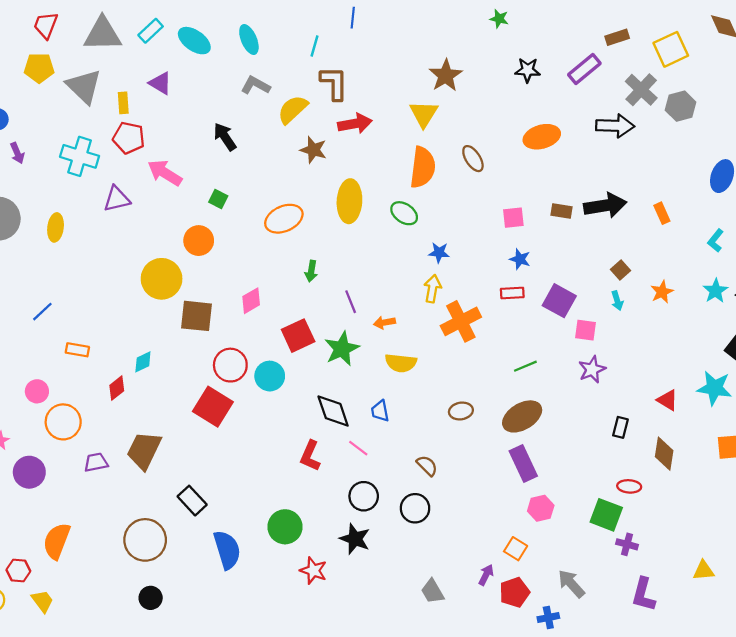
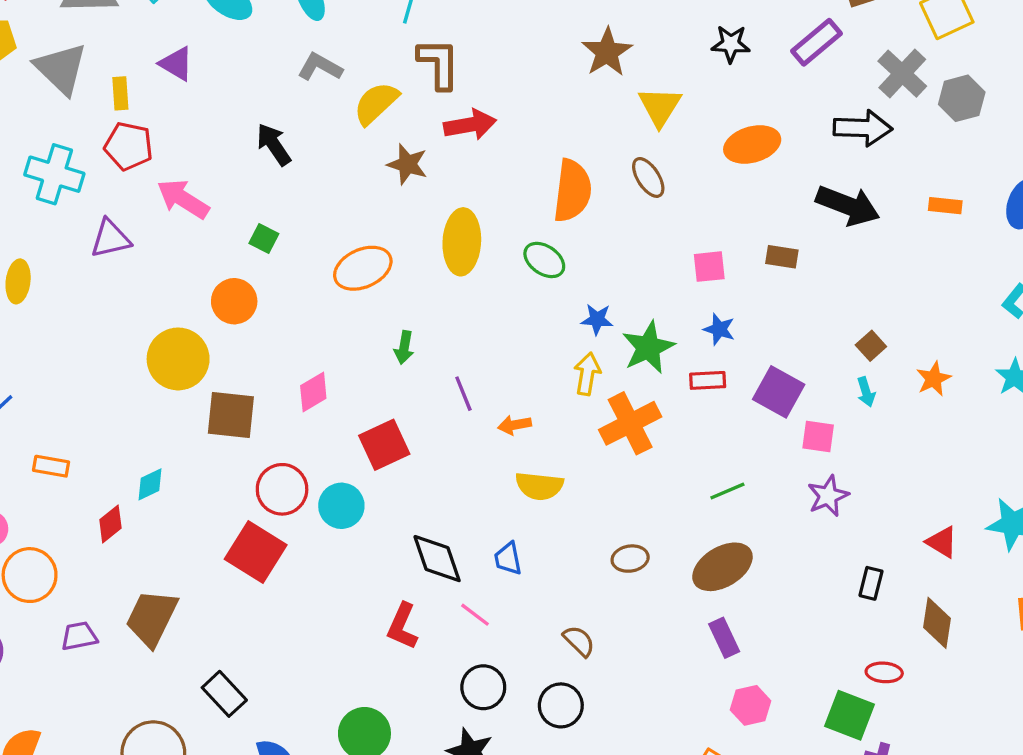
yellow triangle: (424, 114) -> (660, 107), moved
black arrow: (605, 206) -> (848, 206), moved, turned 30
orange rectangle: (662, 213) -> (945, 206), moved, turned -60
green star: (342, 349) -> (648, 347), moved
purple rectangle: (523, 463) -> (724, 638), size x0.7

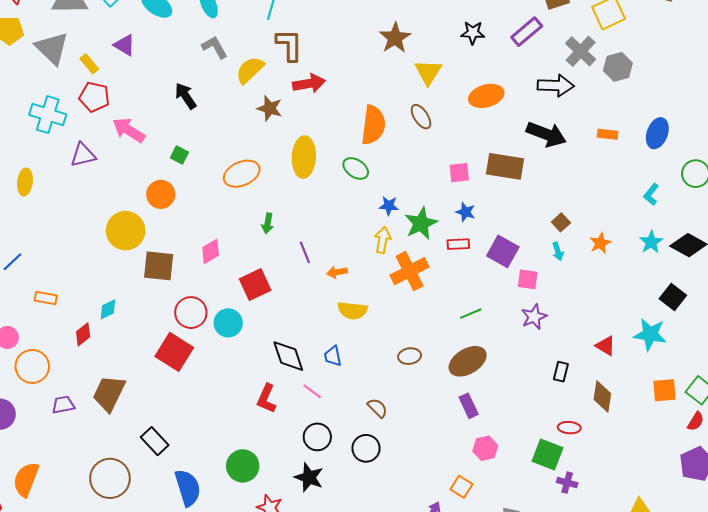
gray L-shape: (320, 67) -> (215, 47), turned 32
yellow rectangle: (120, 93) -> (89, 64), turned -36
brown rectangle: (782, 257) -> (505, 166), size x1.8

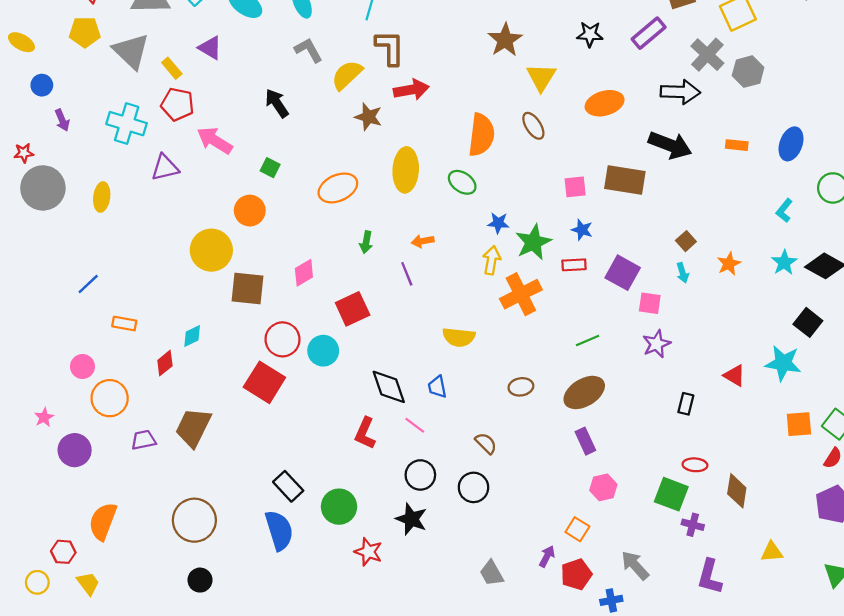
orange arrow: (337, 272) -> (423, 241), moved
brown diamond: (602, 397) -> (737, 491), moved
black rectangle: (155, 441) -> (288, 486), moved

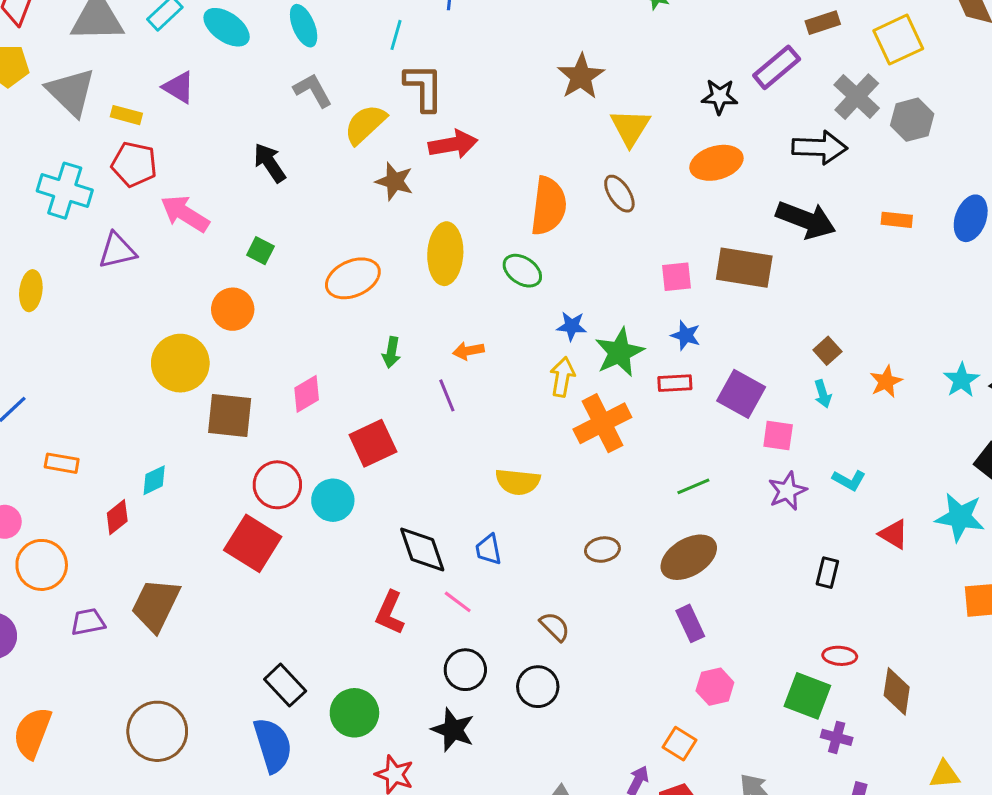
black star: (590, 34) -> (720, 97), moved
yellow rectangle: (172, 68) -> (126, 115), turned -35
cyan L-shape: (784, 211) -> (849, 480), moved, turned -100

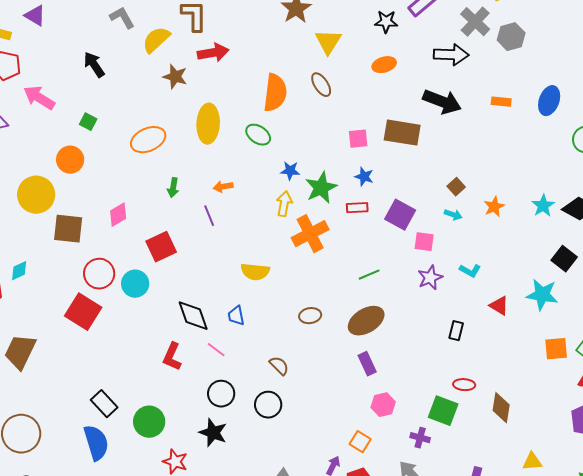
orange ellipse: (716, 163) -> (384, 65), size x0.7
cyan arrow: (823, 394) -> (453, 215), turned -54
purple cross: (837, 737) -> (420, 438), moved

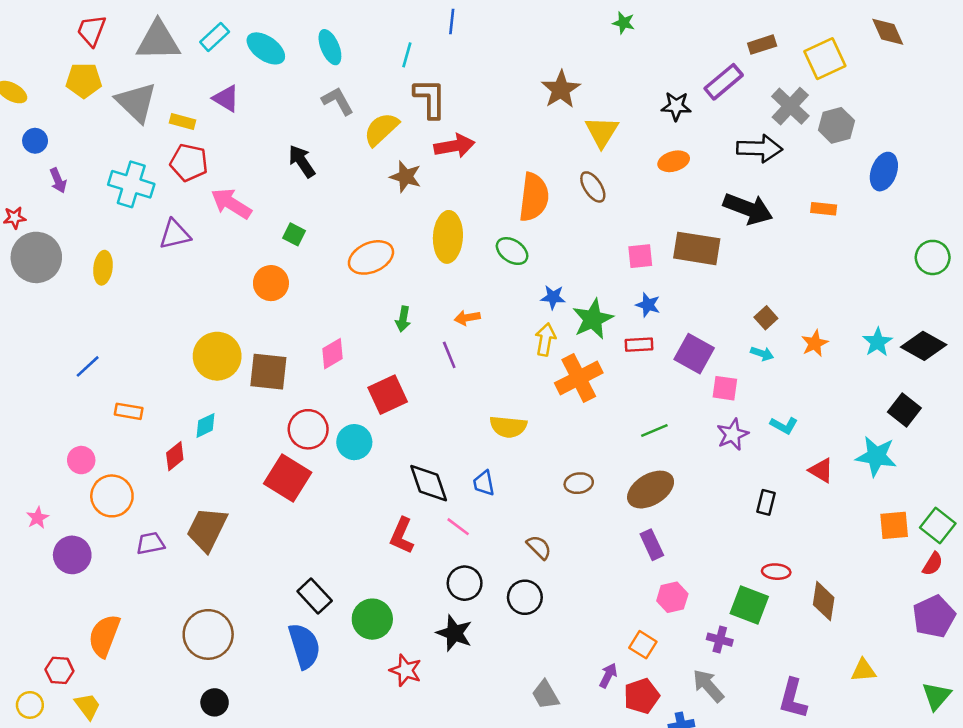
blue ellipse: (549, 101) -> (884, 172), moved
yellow circle: (36, 195) -> (217, 356), moved

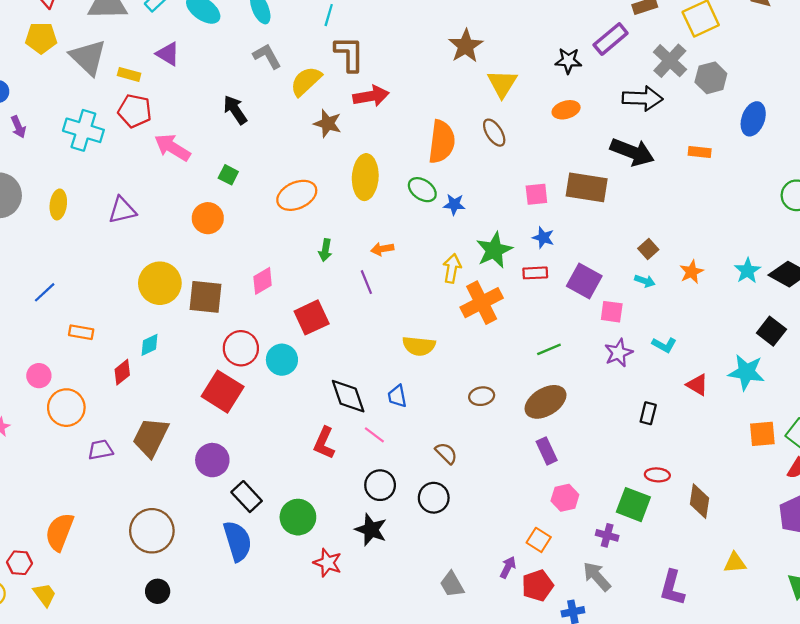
purple triangle: (175, 234) -> (122, 210), moved
blue star: (553, 297) -> (454, 204), moved
purple circle: (72, 555) -> (212, 460), moved

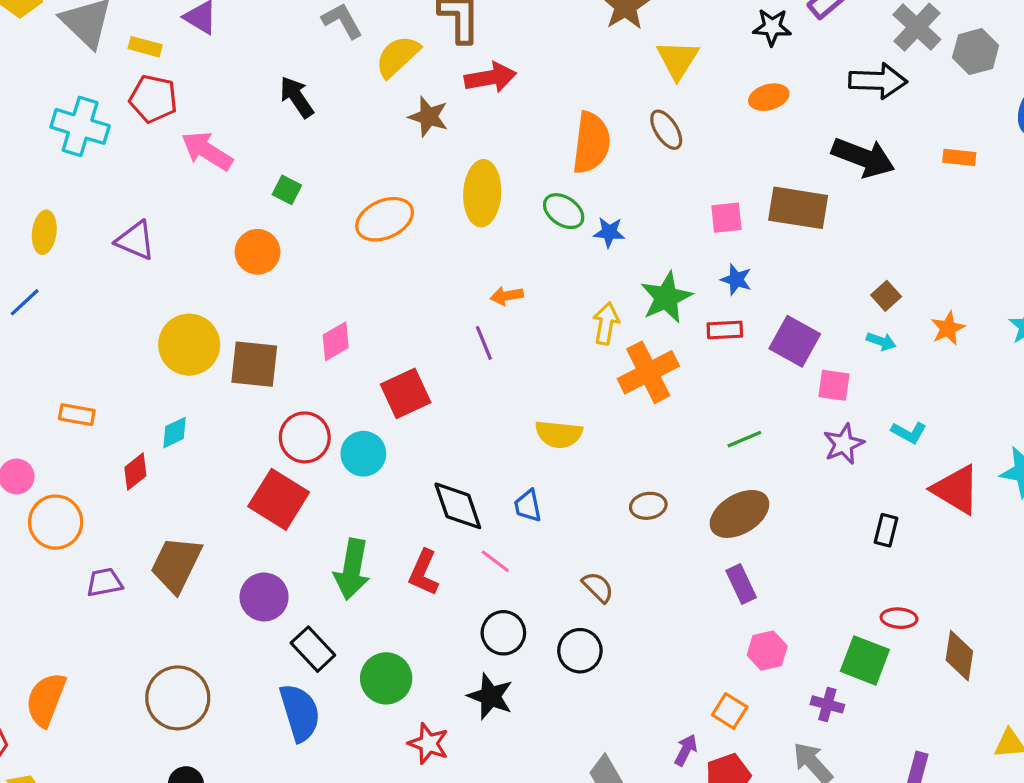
purple triangle: (122, 210) -> (135, 240), turned 36
green arrow: (325, 250) -> (352, 569), moved, size x1.8
blue line: (45, 292) -> (25, 302), moved
red triangle: (697, 385) -> (956, 490), size x1.6

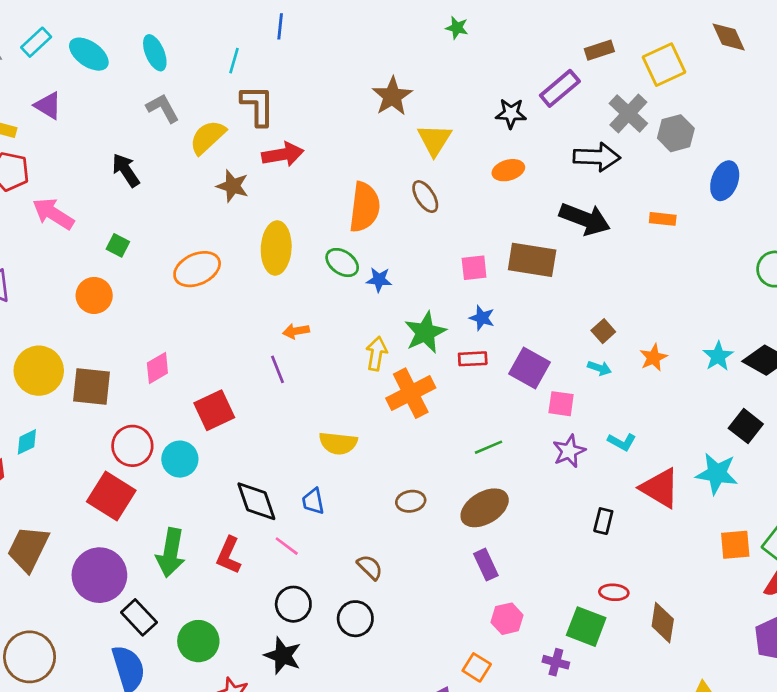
purple circle: (264, 597) -> (99, 575), size x1.4

